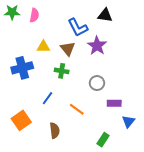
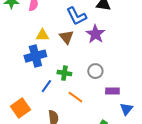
blue cross: (22, 68) -> (35, 56), moved
green cross: (62, 71) -> (64, 73), moved

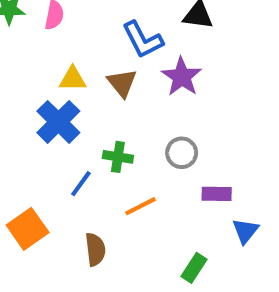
blue cross: (35, 56) -> (58, 122), turned -30
orange line: (75, 97) -> (141, 206), turned -63

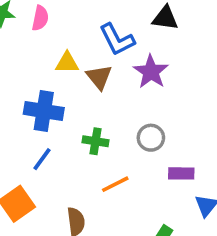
yellow triangle: (73, 79) -> (67, 63), moved
blue cross: (58, 122) -> (44, 111), turned -36
blue line: (81, 184) -> (42, 159), moved

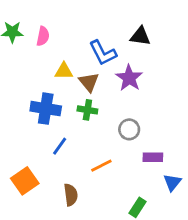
green cross: (96, 141) -> (87, 110), moved
blue line: (42, 159) -> (60, 146), moved

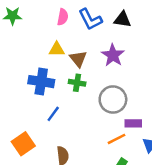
pink semicircle: (43, 36) -> (63, 17), moved
blue L-shape: (103, 53) -> (90, 19), moved
gray circle: (129, 129) -> (113, 99), size x1.5
orange line: (101, 166) -> (117, 139), moved

